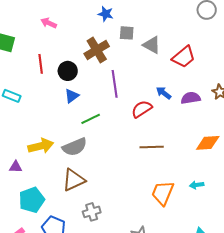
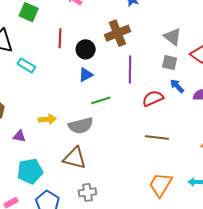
gray square: (127, 33) -> (170, 63), moved
yellow arrow: (41, 146) -> (47, 119), size x0.7
brown triangle: (74, 180) -> (75, 158), turned 30

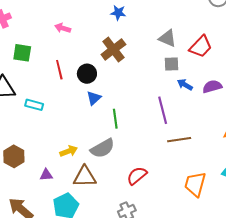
purple line: (130, 69) -> (163, 110), moved
red semicircle: (153, 98) -> (137, 176), moved
green line: (101, 100) -> (115, 119), turned -66
brown triangle: (75, 158) -> (85, 177), moved

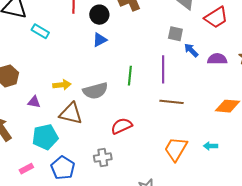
gray square: (171, 64) -> (175, 34), moved
green line: (115, 119) -> (130, 76), moved

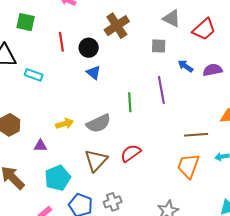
gray square: (175, 34) -> (159, 46), moved
blue triangle: (100, 40) -> (94, 73), turned -42
brown line: (172, 102) -> (196, 135), moved
brown triangle: (71, 113) -> (96, 161), moved, turned -50
gray cross: (103, 158) -> (113, 202), moved

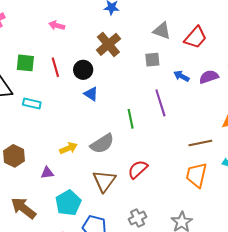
green square: (26, 22) -> (25, 63), moved
gray cross: (113, 202) -> (138, 218), moved

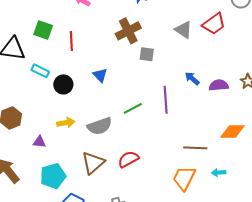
red trapezoid: (195, 37) -> (214, 24), moved
gray square: (152, 60) -> (147, 54), moved
black circle: (83, 70) -> (63, 84), moved
green line: (131, 119) -> (133, 108), turned 60

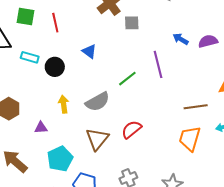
yellow arrow: (66, 123) -> (64, 104), turned -78

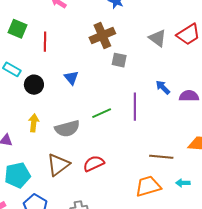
orange trapezoid: (190, 139) -> (148, 186), turned 44

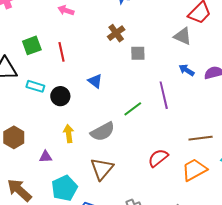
green square: (17, 29) -> (32, 45), turned -30
brown cross: (102, 36) -> (116, 33), size x0.7
gray triangle: (158, 38) -> (183, 36), moved
red semicircle: (94, 164) -> (158, 158), moved

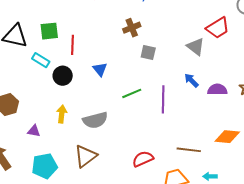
green square: (32, 45) -> (49, 31), moved
red line: (61, 52) -> (72, 45), moved
green line: (133, 109) -> (132, 93), moved

